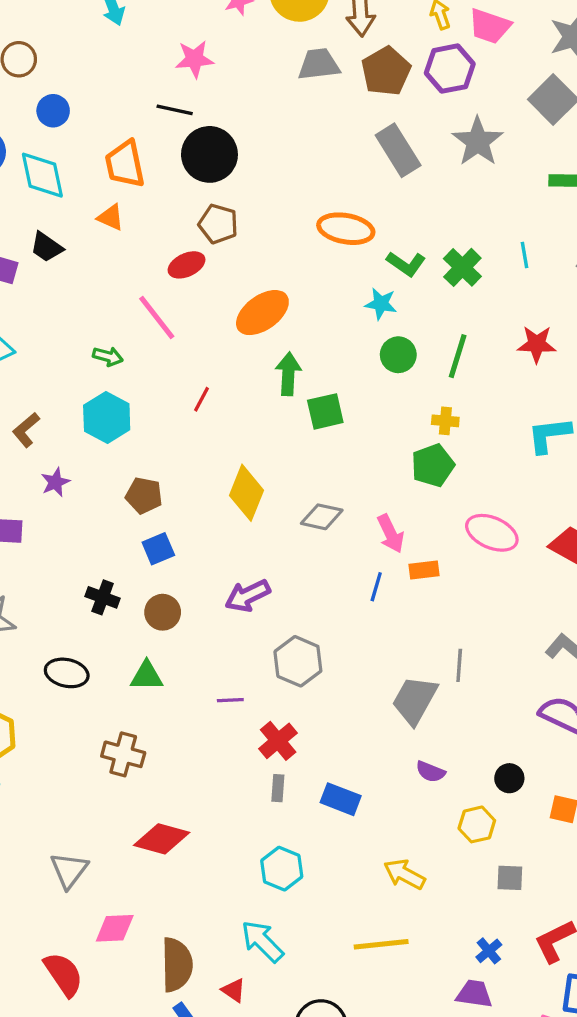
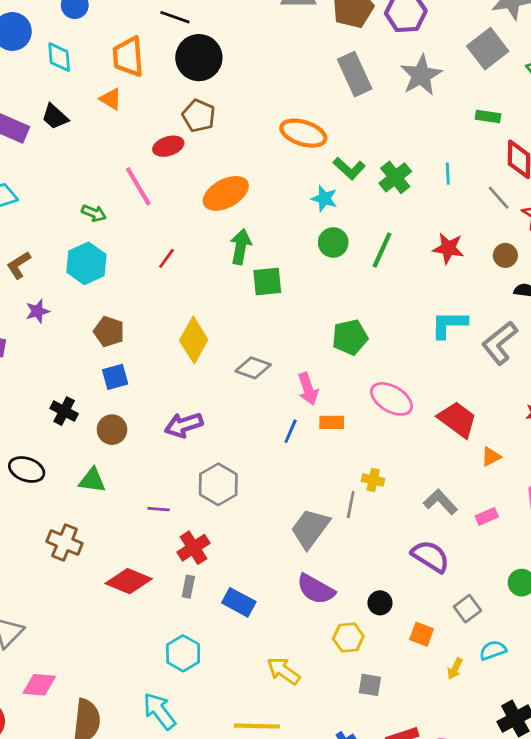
cyan diamond: (42, 175) -> (59, 57), size x0.7
yellow cross: (445, 421) -> (373, 480), moved
purple semicircle: (430, 772) -> (316, 589), size x1.6
red diamond: (162, 839) -> (129, 581), moved

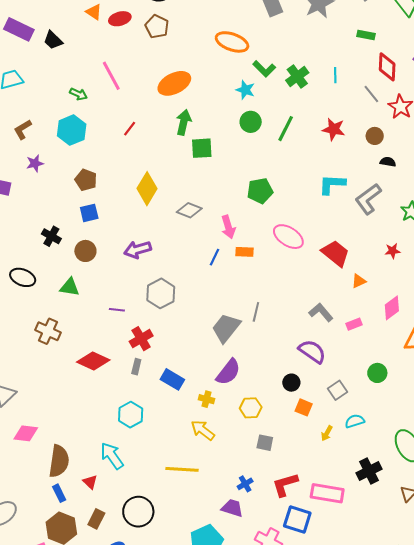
black trapezoid: (55, 117) -> (53, 40), moved
red ellipse: (168, 146) -> (120, 19), moved
yellow cross: (373, 480) -> (207, 399), moved
purple semicircle: (316, 589) -> (228, 372), turned -84
black circle: (380, 603) -> (291, 383), moved

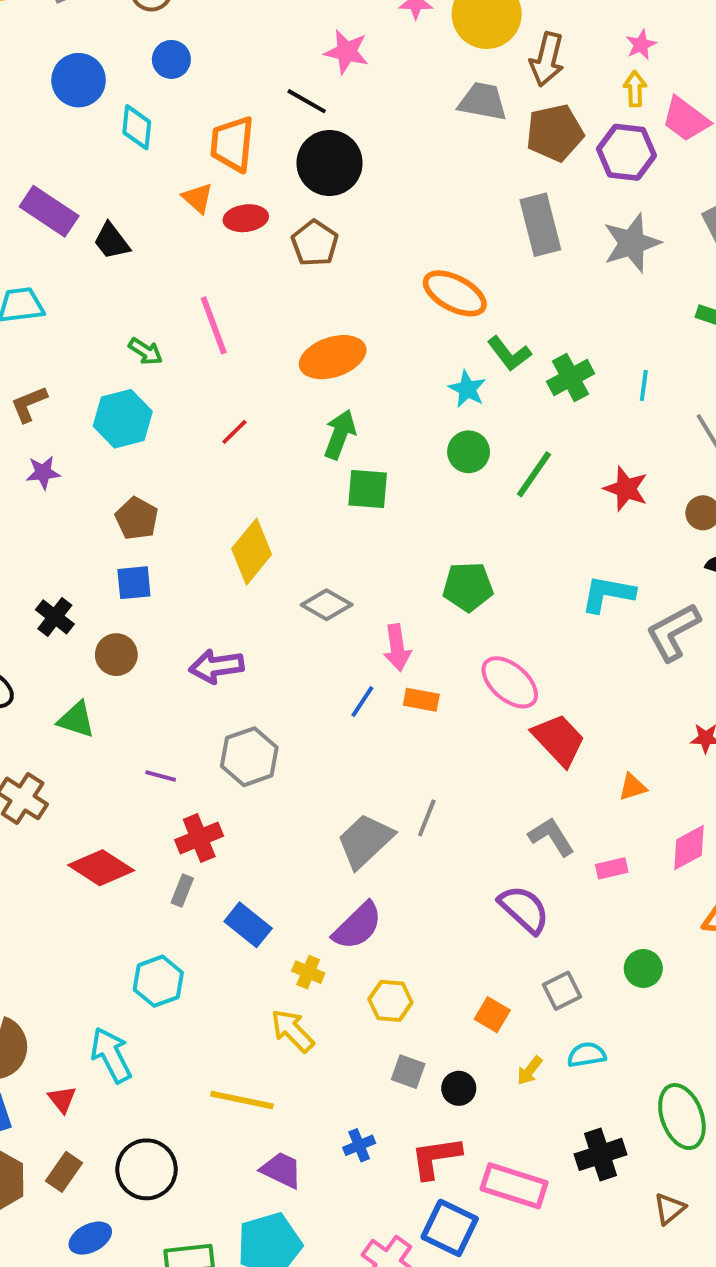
red trapezoid: (335, 253) -> (559, 740), moved
black circle: (291, 383) -> (459, 1088), moved
purple trapezoid: (232, 508) -> (281, 1170), moved

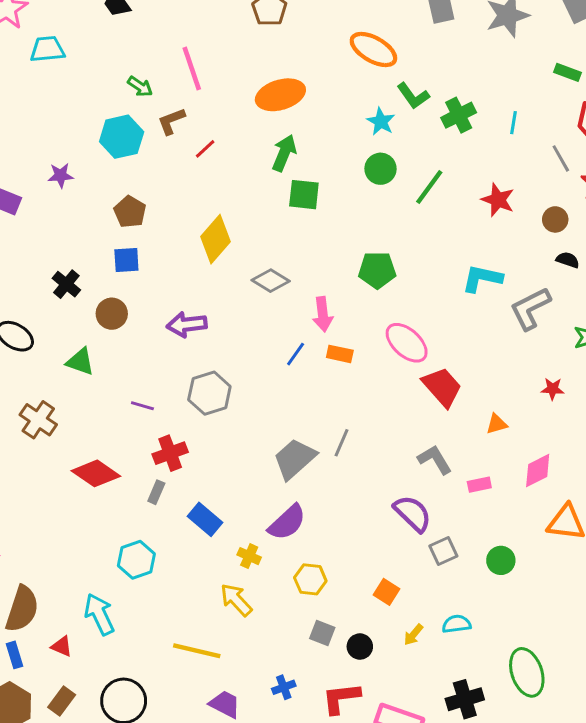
brown L-shape: (29, 404) -> (171, 121), moved
gray square: (562, 991) -> (443, 551), moved
red triangle: (62, 1099) -> (62, 646), turned -30

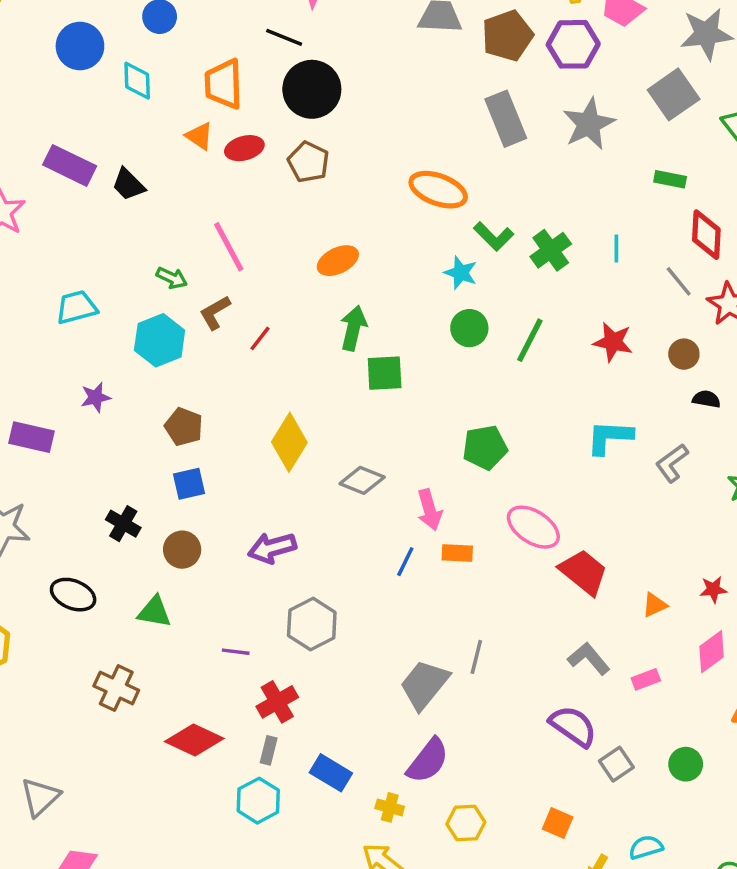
cyan trapezoid: (47, 49) -> (77, 307), moved
orange ellipse: (280, 95) -> (338, 261), size x0.7
gray L-shape: (530, 308) -> (672, 463), size x0.7
red star: (553, 389) -> (713, 589), moved
cyan hexagon: (136, 560) -> (258, 801), moved

